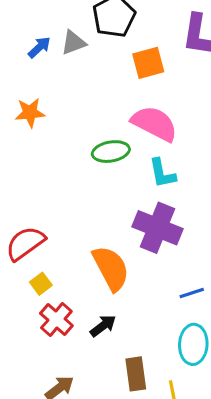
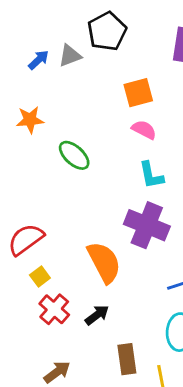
orange square: (148, 63) -> (138, 93), moved
pink semicircle: (154, 124) -> (144, 130), size x0.6
green ellipse: (111, 152) -> (74, 155), moved, turned 52

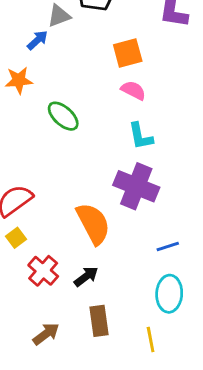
blue arrow: (39, 60) -> (37, 40), moved
yellow square: (40, 276) -> (16, 238), moved
brown rectangle: (127, 359) -> (99, 321), moved

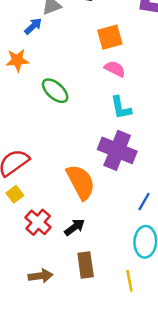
blue line: (168, 246) -> (144, 202), turned -42
brown arrow: (46, 334) -> (40, 276), turned 30

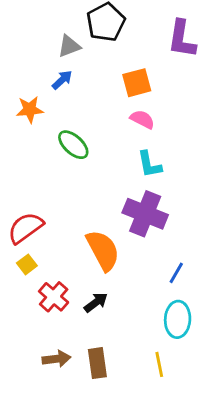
blue arrow: (33, 26) -> (62, 80), moved
brown rectangle: (86, 265) -> (97, 363), moved

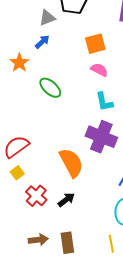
orange star: (30, 109) -> (19, 63), turned -30

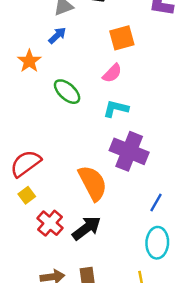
pink semicircle: (99, 70) -> (112, 73), moved, turned 108
cyan L-shape: (104, 102) -> (116, 109), moved, turned 115
black arrow: (66, 200) -> (87, 228), size x1.4

